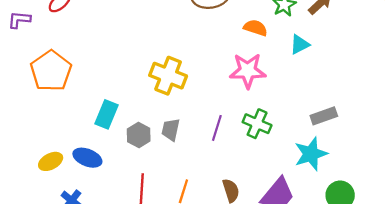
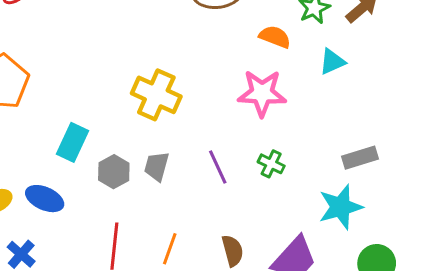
green cross: (257, 124) -> (271, 164), size x0.7
purple line: (217, 128) -> (218, 167), turned -45

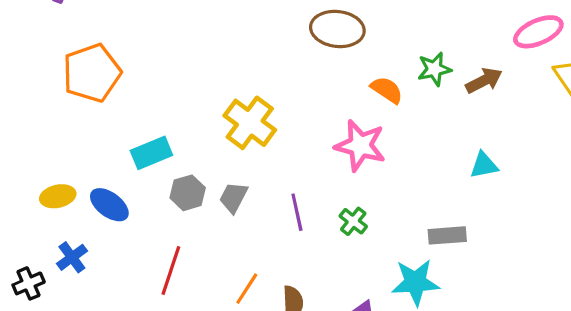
cyan triangle: (332, 62) -> (484, 165), moved
cyan rectangle: (73, 142) -> (151, 153), turned 30
orange line: (170, 249) -> (247, 289), moved

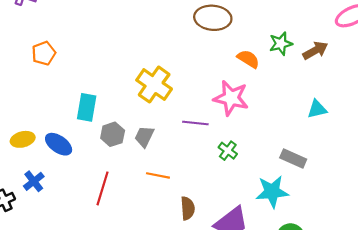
orange pentagon: (92, 73) -> (44, 53), size x0.6
cyan rectangle: (151, 153) -> (87, 107), turned -56
purple line: (297, 212) -> (195, 123), moved, turned -70
gray rectangle: (447, 235) -> (293, 158), turned 30
orange line: (247, 289) -> (158, 175), moved, turned 70

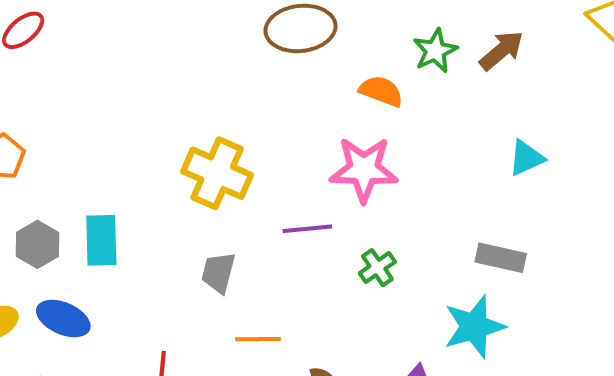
gray hexagon: (113, 134) -> (38, 244), moved
green cross: (228, 151) -> (377, 268), turned 30

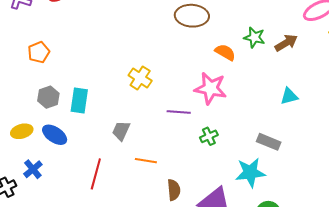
green star: (435, 51) -> (254, 37), turned 30
yellow cross: (217, 173) -> (140, 78), size x0.7
gray trapezoid: (218, 273) -> (121, 131), moved

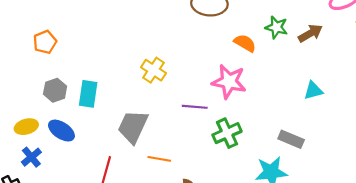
gray trapezoid: (121, 131) -> (133, 127), size x1.6
green cross: (209, 136) -> (227, 133), size x1.5
blue cross: (33, 169) -> (31, 157), moved

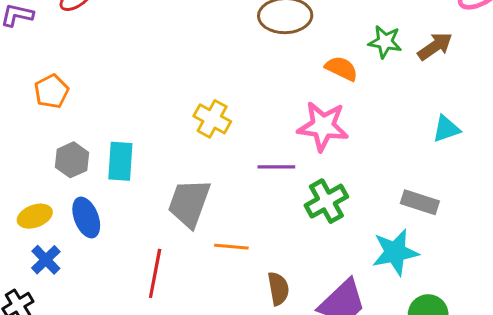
blue ellipse: (61, 131) -> (86, 217), turned 40

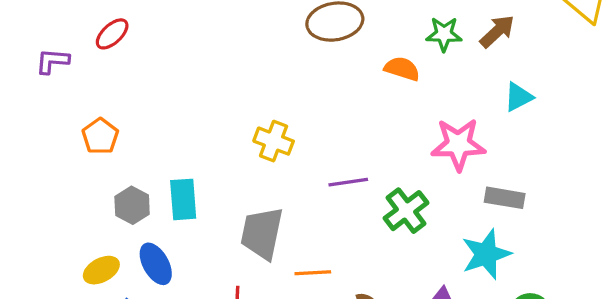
pink star: (323, 126) -> (458, 144), moved
cyan triangle: (446, 129) -> (518, 97), moved

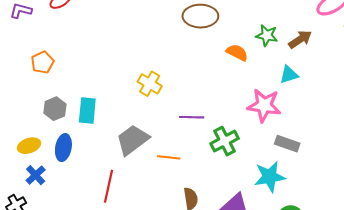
cyan triangle: (518, 97) -> (289, 75), moved
gray trapezoid: (262, 233) -> (133, 140), turned 32
blue ellipse: (156, 264) -> (63, 148), turned 30
orange line: (313, 273) -> (169, 157), moved

